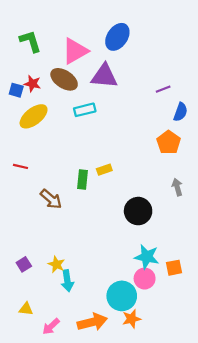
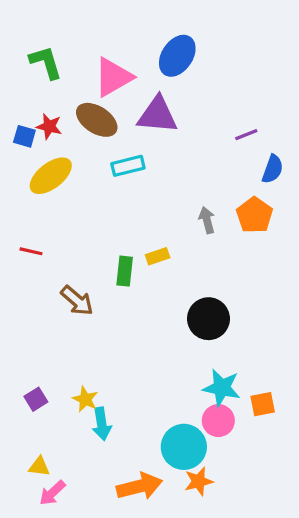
gray arrow: (177, 187) -> (207, 220), moved
pink arrow: (51, 326) -> (52, 493), moved

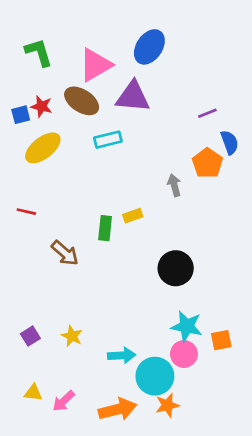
blue square: (24, 136) -> (21, 115), turned -30
blue semicircle: (273, 169) -> (230, 142), turned -40
orange pentagon: (254, 215) -> (207, 163), moved
cyan arrow: (102, 424) -> (122, 355), moved, turned -84
pink arrow: (52, 493) -> (64, 401), moved

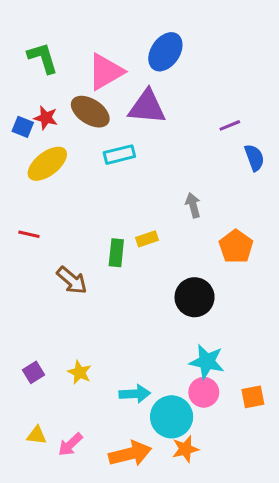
blue square: (21, 115) -> (23, 127), turned 36
orange pentagon: (207, 163) -> (236, 247), moved
orange square: (221, 340) -> (253, 397), moved

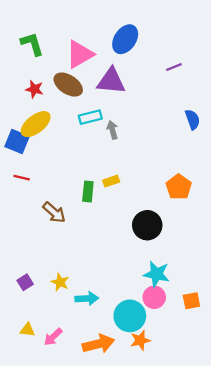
purple line: (230, 125) -> (174, 67), moved
blue square: (23, 127) -> (17, 142), moved, size x1.5
gray arrow: (193, 205) -> (112, 130), moved
cyan arrow: (135, 394) -> (87, 298), moved

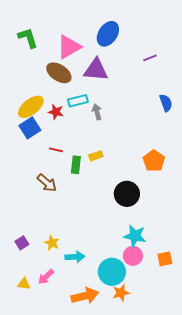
red star: (34, 89) -> (56, 112), moved
blue square: (17, 142) -> (30, 128), moved, turned 35
red line: (22, 178) -> (56, 150), moved
pink arrow: (53, 337) -> (46, 277), moved

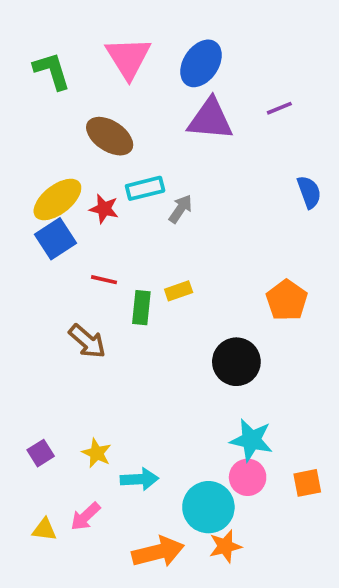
pink triangle: (69, 47) -> (128, 58), moved, turned -32
purple triangle: (96, 70) -> (210, 119), moved
gray arrow: (97, 112) -> (180, 209), turned 49

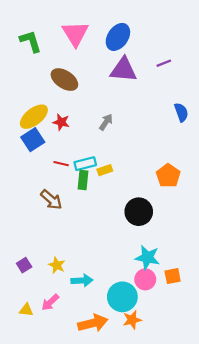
cyan rectangle: (145, 188) -> (85, 164), moved
orange square: (307, 483) -> (173, 276), moved

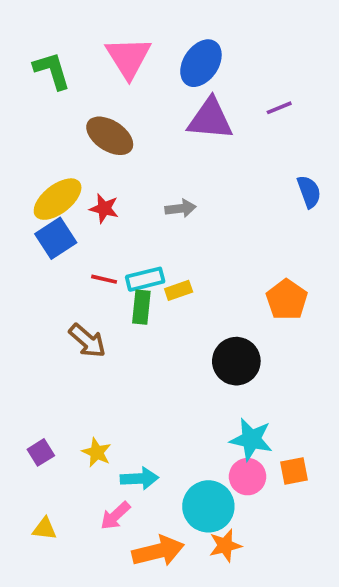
gray arrow: (106, 122) -> (180, 208), turned 49
pink arrow: (50, 302) -> (115, 516), moved

